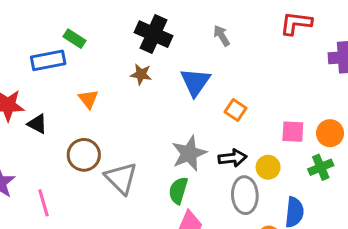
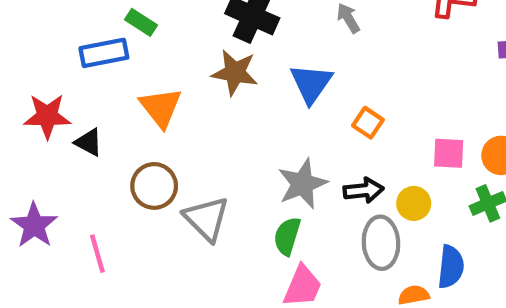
brown star: (141, 74) -> (235, 73), size x1.5
orange triangle: (88, 99) -> (161, 107), size x1.5

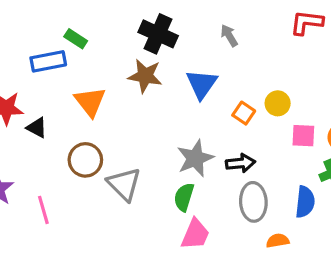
yellow circle: (414, 203) -> (278, 103), moved
blue semicircle: (451, 267) -> (305, 202), moved

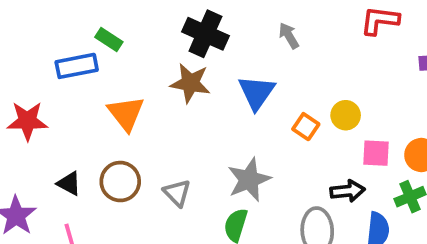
black triangle: (37, 128) -> (69, 183), moved
black arrow: (240, 163) -> (348, 191), moved
gray triangle: (124, 184) -> (177, 193), moved, size x0.7

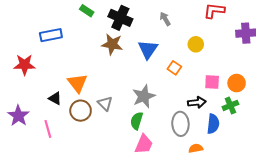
green rectangle: (109, 39) -> (87, 11), moved
orange triangle: (126, 113) -> (77, 83), moved
yellow circle: (346, 115) -> (196, 44), moved
brown circle: (120, 182) -> (81, 111), moved
black triangle: (69, 183) -> (55, 98), moved

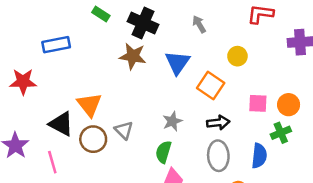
orange square: (174, 68) -> (211, 86), size x1.5
gray star: (144, 96) -> (172, 121), size x0.7
black triangle: (55, 98) -> (61, 124), size x1.5
black arrow: (197, 102) -> (218, 123), moved

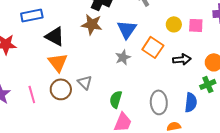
pink square: (258, 103) -> (196, 25), moved
gray star: (172, 121) -> (123, 57), moved
black arrow: (218, 123) -> (182, 59), moved
black triangle: (61, 124) -> (55, 36), moved
pink line: (52, 162) -> (32, 94), moved

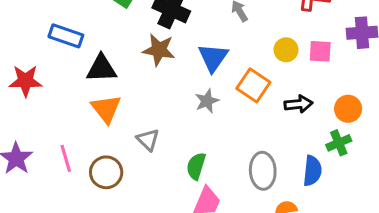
blue rectangle: (32, 15) -> (66, 36), turned 30
black triangle: (55, 36) -> (101, 68), turned -30
brown circle: (61, 89) -> (106, 172), moved

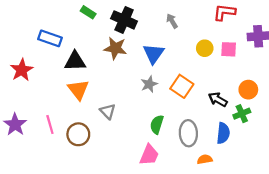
red star: (25, 81) -> (22, 70), turned -30
orange square: (253, 85) -> (182, 86), moved
black arrow: (298, 104) -> (218, 99), moved, turned -144
green semicircle: (196, 166) -> (157, 124), moved

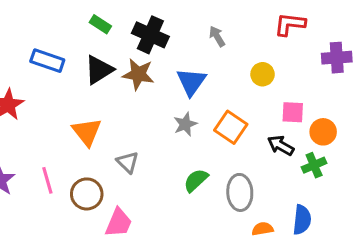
pink square: (229, 49) -> (293, 112), moved
black triangle: (75, 61) -> (99, 70), moved, turned -30
green semicircle: (157, 124) -> (196, 180), turned 30
blue semicircle: (223, 133) -> (302, 220), moved
pink trapezoid: (149, 155) -> (119, 223), moved

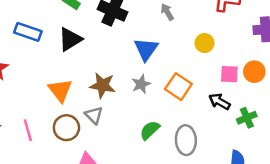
brown star: (138, 74) -> (102, 85), moved
orange circle: (323, 132) -> (254, 72), moved
brown circle: (87, 194) -> (66, 128), moved

